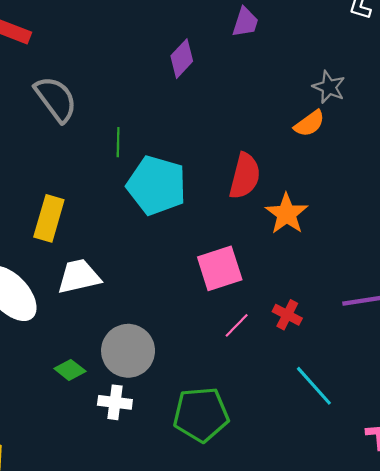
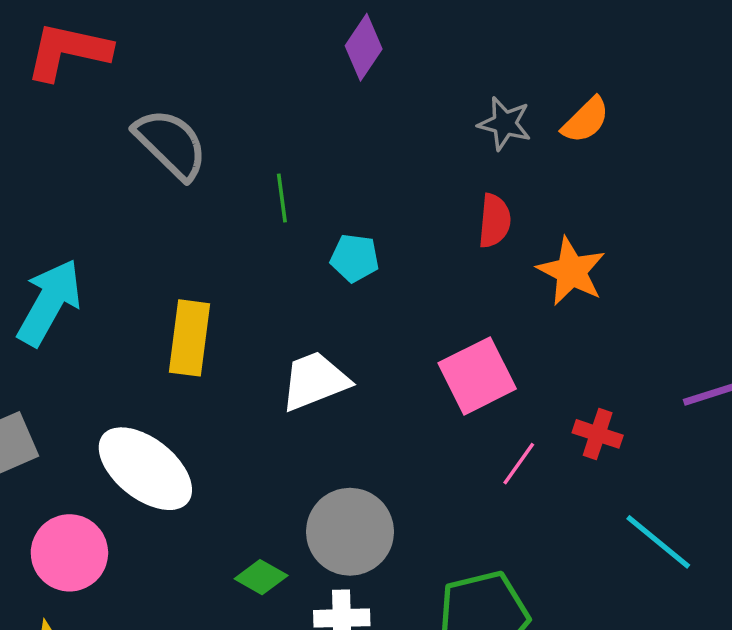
gray star: (329, 87) -> (505, 124), moved
red semicircle: (245, 176) -> (494, 221), size x0.7
cyan pentagon: (157, 185) -> (355, 258), size x0.5
white trapezoid: (79, 276) -> (315, 381), moved

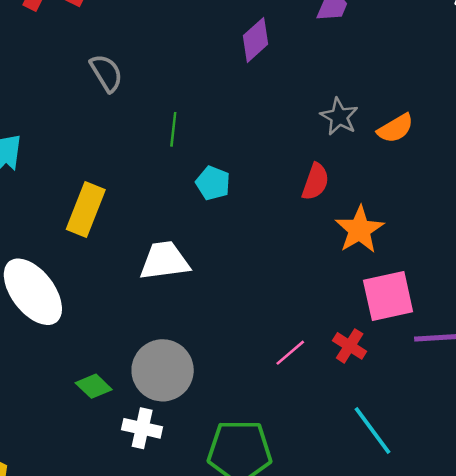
gray semicircle: (171, 144) -> (106, 73), size x0.7
pink square: (477, 376) -> (388, 296), moved

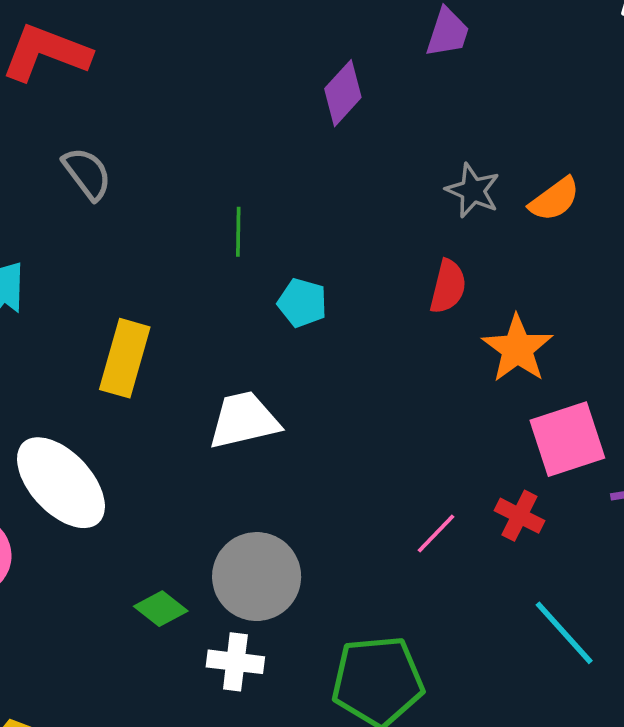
gray semicircle: (106, 73) -> (87, 173), moved

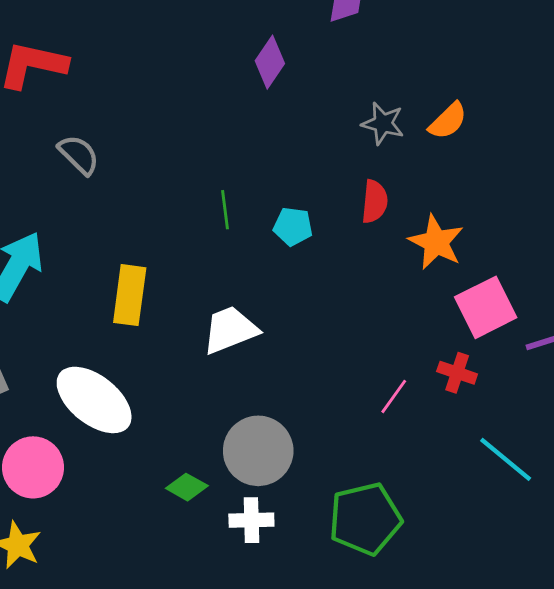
green line: (238, 232) -> (225, 210), moved
cyan pentagon: (302, 303) -> (293, 227), moved

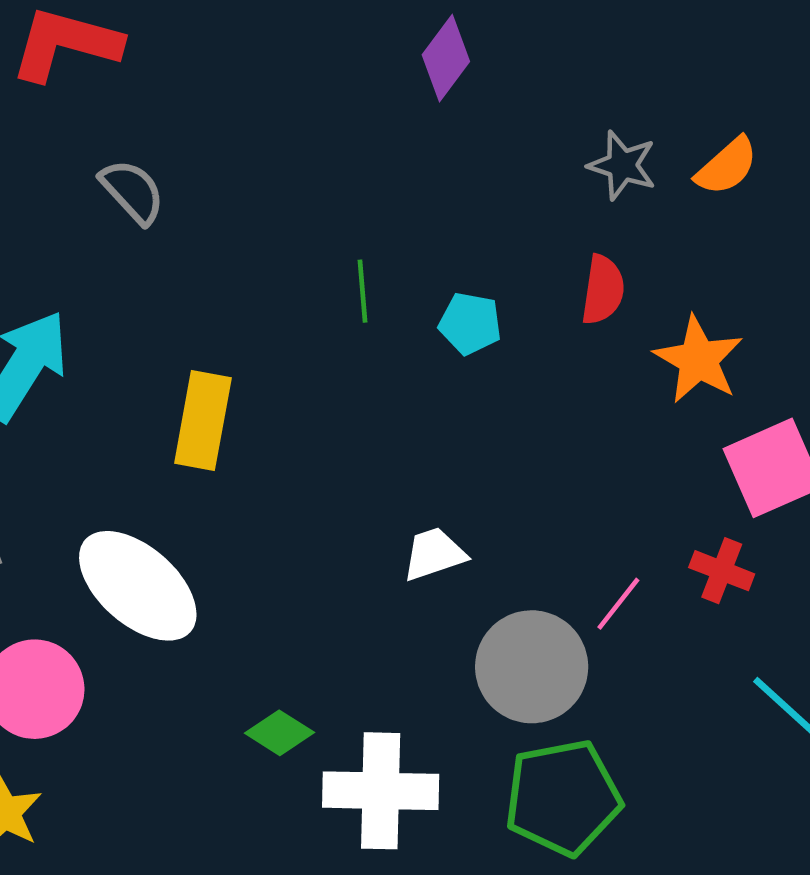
white trapezoid: (230, 330) -> (434, 554), moved, size x0.7
gray circle: (258, 451) -> (532, 667), moved
white cross: (251, 520) -> (381, 791), size x1.6

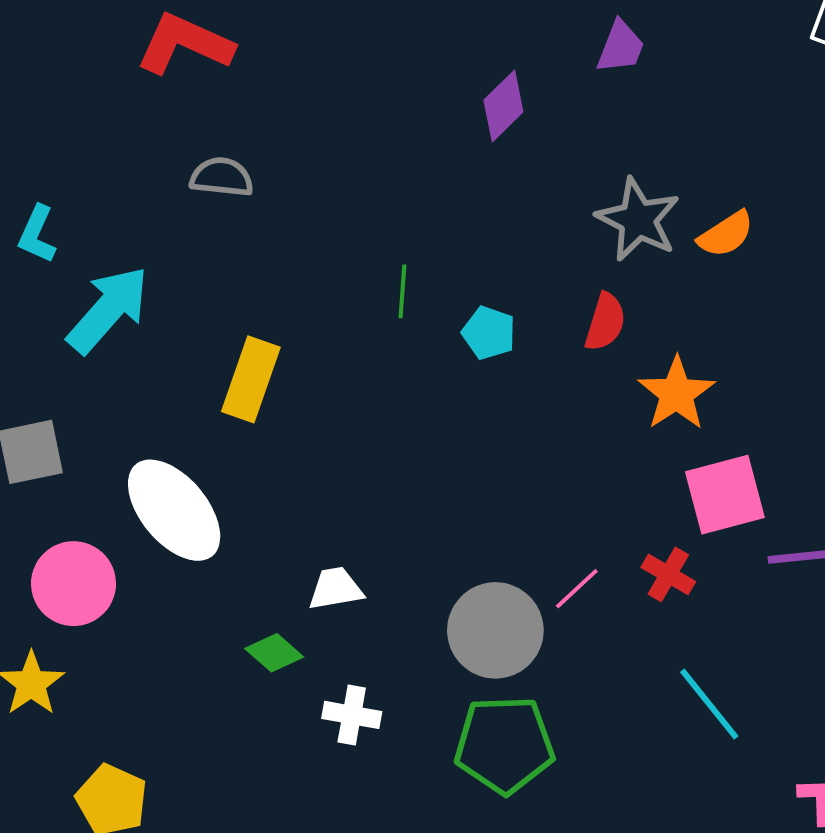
gray star: (622, 165) -> (638, 220), size x1.4
gray semicircle: (132, 192) -> (222, 177), turned -50
white trapezoid: (434, 554) -> (336, 589), moved
white cross: (381, 791) -> (352, 715), size x0.6

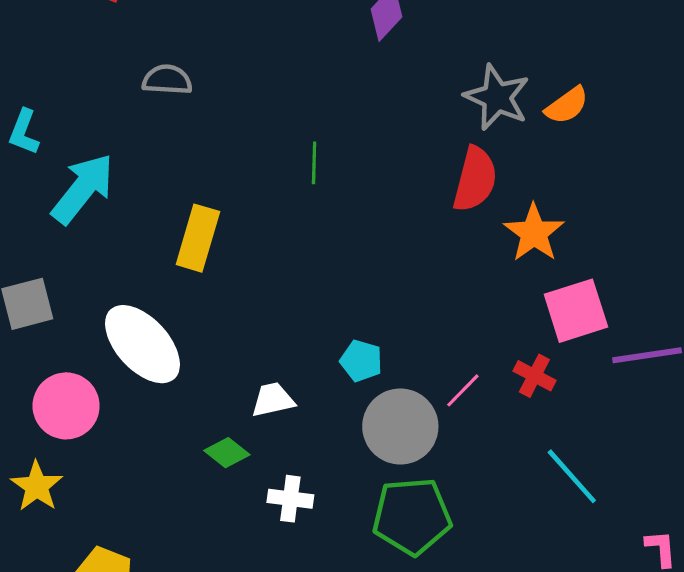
red semicircle: (605, 322) -> (475, 179), size x1.4
cyan pentagon: (489, 333) -> (361, 361), moved

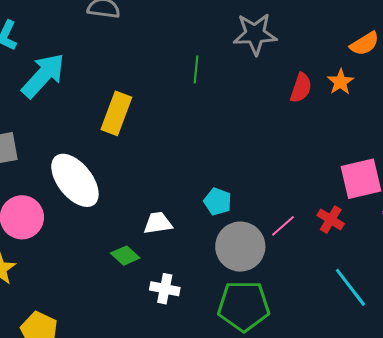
gray star: (497, 97) -> (255, 34), moved, turned -30
red semicircle: (475, 179) -> (301, 88), size x0.7
orange star: (534, 233) -> (341, 82), moved, size x0.7

